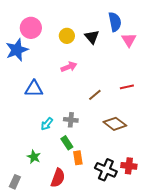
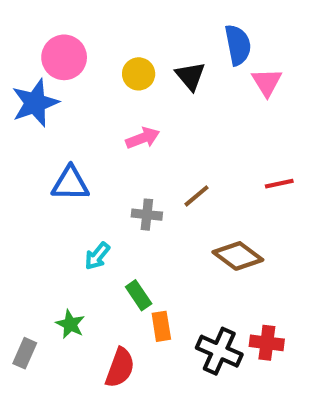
red line: (127, 87) -> (279, 184), moved
gray cross: (71, 120) -> (147, 215), moved
gray rectangle: (15, 182) -> (25, 353), moved

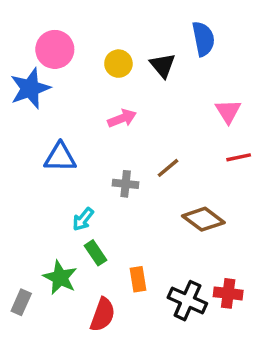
pink triangle: (267, 82) -> (228, 111), moved
green rectangle: (139, 295) -> (95, 253), moved
green star: (70, 324) -> (60, 278), size x1.4

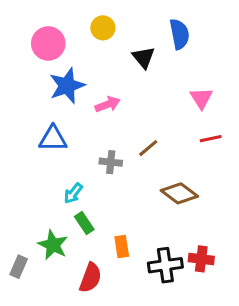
yellow circle: (118, 64) -> (103, 28), moved
blue star: (30, 88) -> (67, 86), moved
black cross: (187, 301) -> (165, 265), turned -32

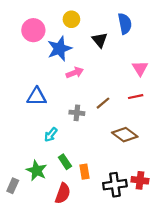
blue star: (67, 86) -> (59, 49), moved
red line: (211, 139) -> (136, 97), moved
green rectangle: (84, 223) -> (65, 162), moved

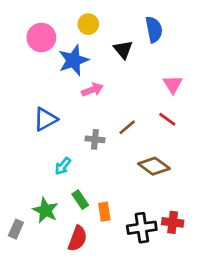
blue triangle: (37, 97) -> (45, 119), turned -30
red line: (136, 97) -> (167, 119), turned 48

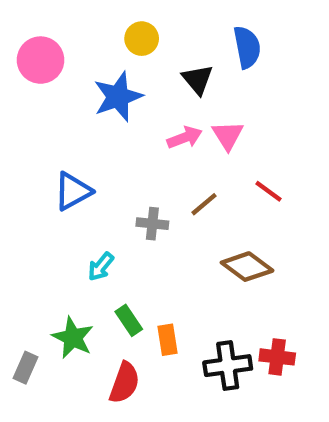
pink circle: (41, 38) -> (41, 60), moved
pink triangle: (173, 84) -> (228, 135), moved
pink arrow: (92, 90) -> (185, 138), moved

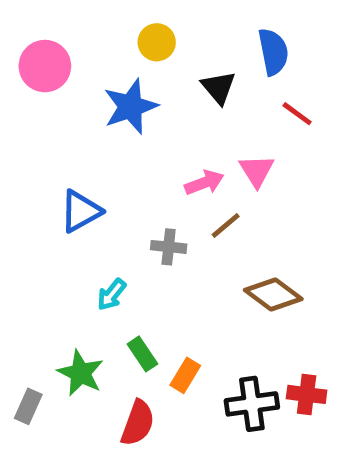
pink triangle: (228, 135) -> (257, 171), moved
pink arrow: (185, 138) -> (204, 183), moved
red line: (269, 191) -> (297, 114), moved
orange rectangle: (167, 340) -> (185, 375), turned 40

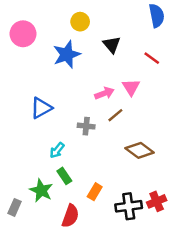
blue semicircle: (273, 52) -> (157, 16), moved
green rectangle: (142, 354) -> (64, 176), moved
red cross: (307, 394) -> (157, 201), turned -30

